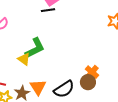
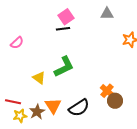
green L-shape: (35, 48) -> (64, 67), moved
brown circle: (88, 82) -> (115, 101), moved

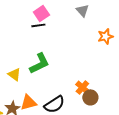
gray triangle: (107, 14) -> (82, 10), turned 48
orange triangle: (53, 106) -> (28, 102), turned 48

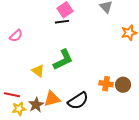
orange cross: (82, 87) -> (106, 84), turned -32
brown circle: (90, 97) -> (123, 85), moved

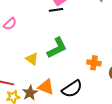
orange cross: (106, 84) -> (94, 63), moved
orange triangle: (52, 99) -> (46, 87), turned 36

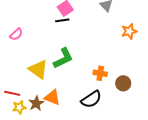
yellow triangle: (32, 59) -> (38, 69), size x1.5
black semicircle: (72, 89) -> (91, 99), moved

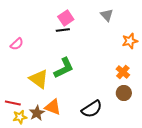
orange cross: (100, 73) -> (123, 72), moved, turned 32

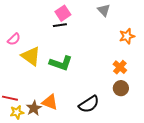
green L-shape: (64, 68) -> (61, 63), turned 45
yellow triangle: (39, 79) -> (31, 56), moved

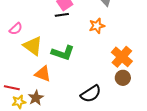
orange star: (127, 36) -> (97, 26), moved
orange cross: (120, 67) -> (122, 57), size x1.5
orange triangle: (50, 102) -> (43, 74), moved

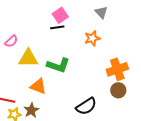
yellow triangle: (33, 46) -> (28, 58), turned -35
orange cross: (122, 57) -> (117, 69), turned 30

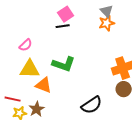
orange star: (92, 38) -> (107, 23), moved
pink semicircle: (11, 41) -> (26, 45), moved
yellow triangle: (28, 58) -> (30, 69), moved

